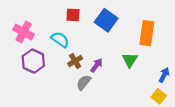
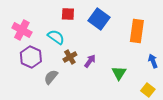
green triangle: (130, 60) -> (119, 73), moved
blue arrow: (164, 75) -> (153, 61), moved, turned -48
gray semicircle: (84, 82) -> (51, 77), moved

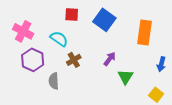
purple arrow: (90, 61) -> (110, 59), moved
blue arrow: (153, 61) -> (161, 64), turned -144
gray semicircle: (51, 77) -> (54, 81), turned -42

